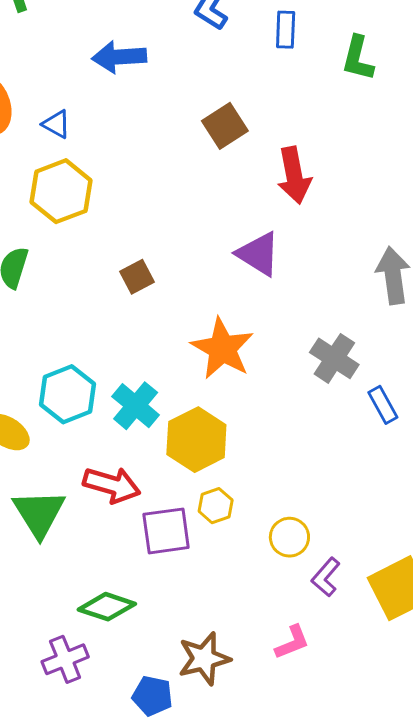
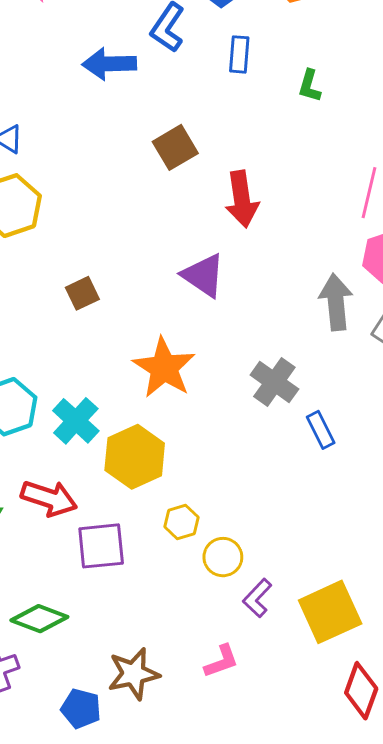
blue arrow: (119, 57) -> (109, 64), moved
green L-shape: (358, 58) -> (310, 86), size x0.7
yellow hexagon: (216, 506) -> (181, 522), moved

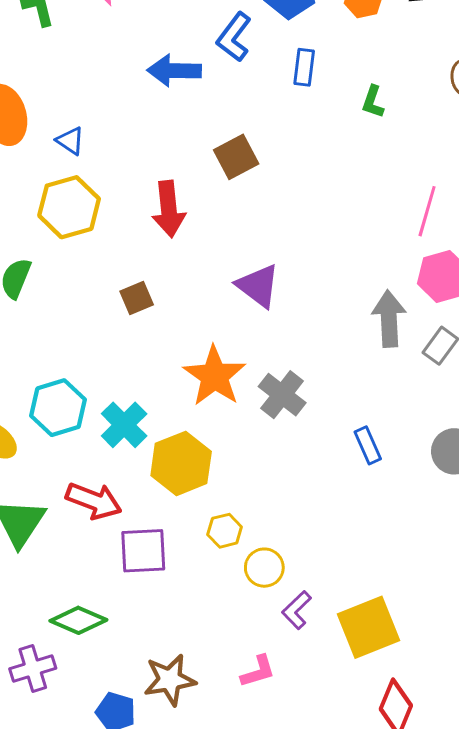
red arrow: (242, 199) -> (169, 209), moved
gray cross: (274, 382) -> (282, 395), moved

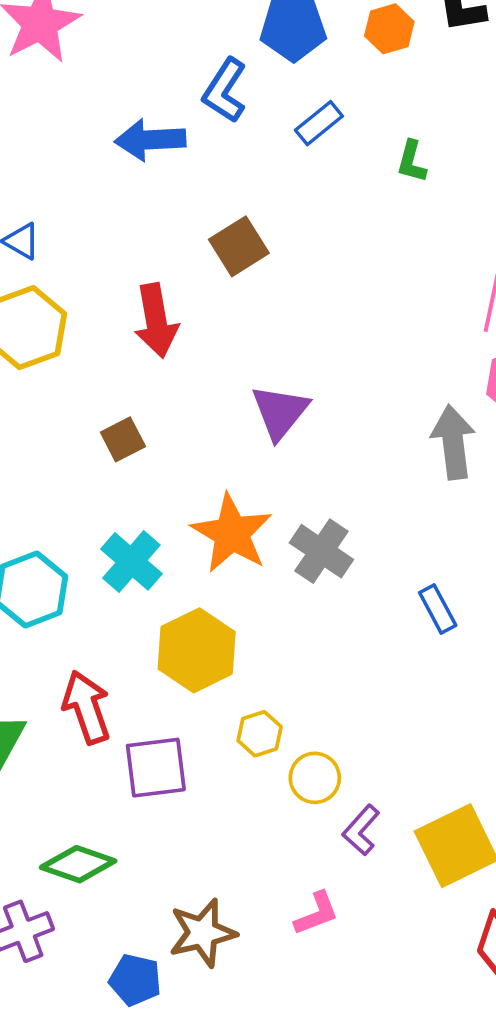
blue rectangle: (304, 67) -> (319, 123), turned 48
purple triangle: (258, 286) -> (280, 412), turned 36
cyan cross: (124, 425) -> (131, 561), moved
red arrow: (94, 501) -> (87, 707), turned -126

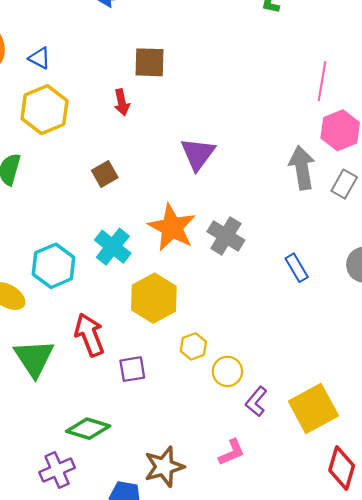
brown square: (239, 246) -> (150, 62), moved, turned 36
red arrow: (156, 321) -> (122, 102), size x0.6
purple square: (156, 768) -> (132, 369), size x0.7

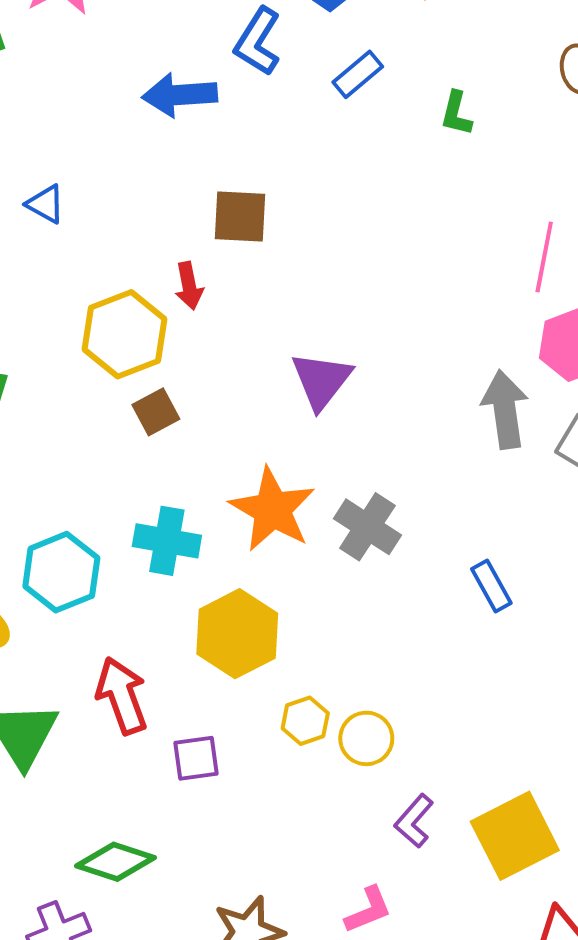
yellow hexagon: (44, 110) -> (125, 334), moved
cyan cross: (113, 247) -> (167, 541), turned -30
yellow circle: (227, 371) -> (366, 738), moved

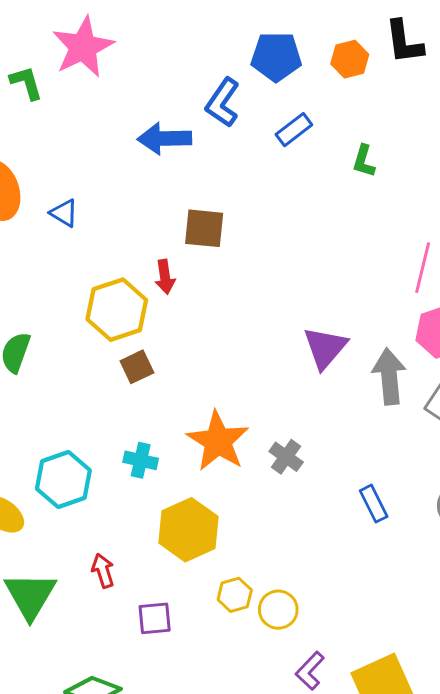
purple triangle: (321, 380) -> (325, 348), moved
gray cross: (367, 527) -> (286, 457), size x0.7
cyan cross: (167, 541) -> (141, 460), size x0.7
red arrow: (122, 696) -> (103, 571), size x0.6

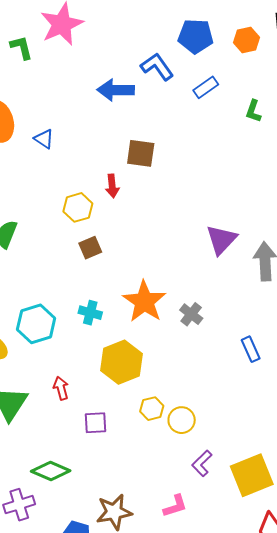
blue L-shape: (223, 103) -> (157, 67), turned 108
yellow hexagon: (117, 310) -> (78, 207), size x0.7

